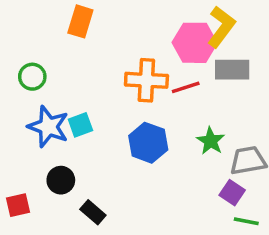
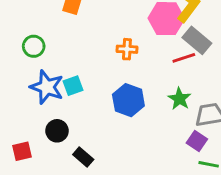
gray rectangle: (232, 70) -> (197, 40), turned 40
orange cross: (146, 80) -> (127, 49), size x0.6
red line: (186, 87) -> (184, 58), moved

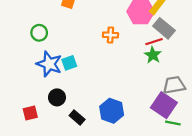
green star: (179, 99) -> (153, 55), moved
blue hexagon: (128, 100) -> (112, 111), moved
purple square: (197, 141) -> (164, 105), size x1.6

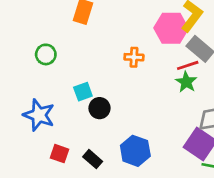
blue star: (49, 64) -> (39, 115), moved
black circle: (57, 97) -> (100, 108), moved
red square: (30, 113) -> (60, 154), moved, turned 32

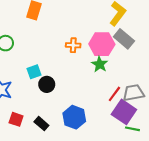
pink hexagon: (171, 28) -> (102, 44), moved
red line: (188, 65) -> (114, 94), moved, turned -35
green star: (186, 82) -> (100, 64), moved

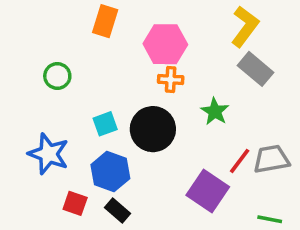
pink hexagon: (102, 44) -> (165, 44), moved
black circle: (47, 84) -> (153, 129), moved, size x1.6
purple square: (124, 112) -> (208, 191), moved
blue hexagon: (74, 117) -> (110, 172), moved

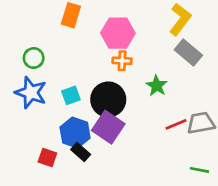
blue star: (48, 154) -> (31, 93), moved
red line: (240, 161) -> (176, 124), turned 30
purple square: (208, 191) -> (108, 127), moved
black rectangle: (118, 210) -> (81, 152), moved

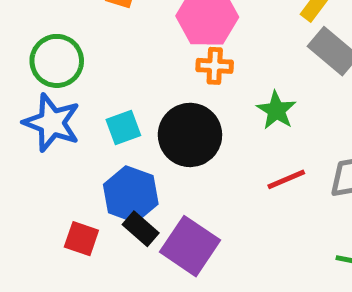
green circle: (34, 58) -> (57, 61), size x1.4
red line: (176, 124) -> (286, 179), moved
purple square: (108, 127) -> (190, 246), moved

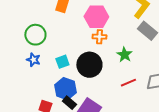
blue star: (52, 123) -> (33, 60), size x0.6

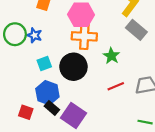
orange cross: (99, 37) -> (84, 36), size x1.6
blue star: (33, 60) -> (34, 35), moved

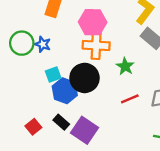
blue hexagon: (47, 93) -> (65, 91), moved
red square: (26, 112) -> (33, 127), turned 32

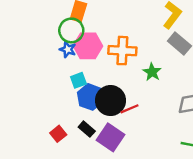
pink hexagon: (93, 22) -> (88, 46), moved
green circle: (22, 43) -> (71, 30), moved
black circle: (84, 78) -> (110, 101), moved
red line: (130, 99) -> (130, 109), moved

